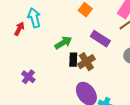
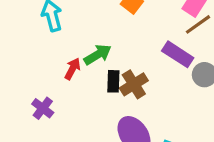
red arrow: (19, 29) -> (72, 69), moved
purple rectangle: (100, 39) -> (178, 54), moved

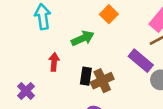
green arrow: (98, 55) -> (83, 38), moved
red arrow: (72, 69) -> (54, 62), turned -30

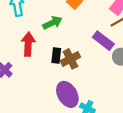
red arrow: (54, 62) -> (28, 44), size x1.5

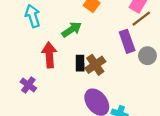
purple rectangle: (103, 41) -> (127, 41), turned 40

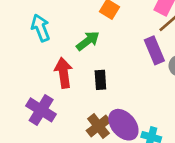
brown cross: (95, 65) -> (99, 126), moved
purple cross: (28, 85) -> (41, 110), size x1.5

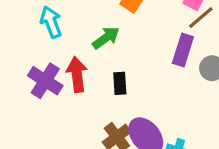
purple rectangle: (154, 50) -> (183, 50), turned 40
purple cross: (41, 110) -> (45, 81), moved

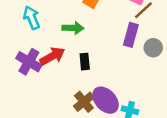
green arrow: (106, 38) -> (73, 28), turned 40
red arrow: (77, 74) -> (52, 56), turned 70

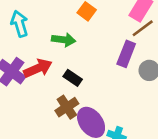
black rectangle: (85, 62) -> (73, 78), turned -56
brown cross: (84, 102) -> (67, 107), moved

